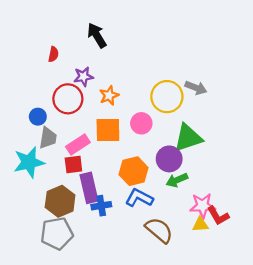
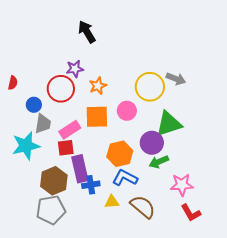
red semicircle: (53, 54) -> (13, 83), moved
red L-shape: (218, 216) -> (191, 213), moved
yellow triangle: (200, 225) -> (112, 202), moved

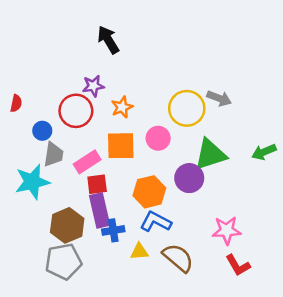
red square: (66, 148) -> (97, 184), moved
green arrow: (159, 162) -> (264, 152), moved

